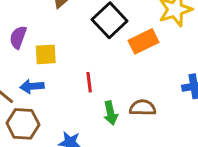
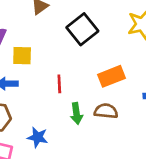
orange rectangle: (144, 41) -> (112, 76), moved

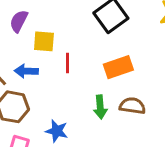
orange rectangle: (112, 76) -> (118, 67), moved
red line: (59, 84) -> (68, 63), moved

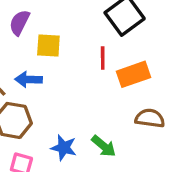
red line: (68, 63) -> (103, 58), moved
green arrow: (100, 107) -> (104, 146), moved, turned -45

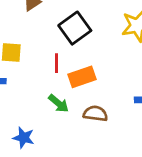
green arrow: (104, 146) -> (59, 103), moved

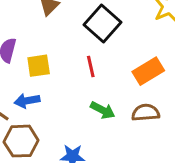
orange rectangle: (82, 77) -> (148, 71), moved

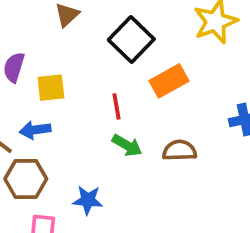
red line: (91, 67) -> (117, 106), moved
orange rectangle: (148, 71) -> (169, 81), moved

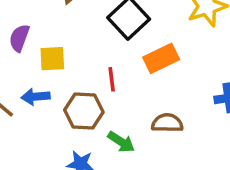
green arrow: (127, 145) -> (121, 142), moved
brown hexagon: (26, 179) -> (84, 111), moved

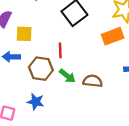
orange rectangle: (161, 58) -> (113, 36), moved
green arrow: (121, 142) -> (67, 76), moved

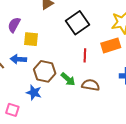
red line: (60, 50) -> (85, 55), moved
blue star: (36, 102) -> (34, 93), moved

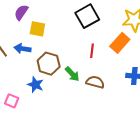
orange rectangle: (111, 45) -> (120, 43), turned -36

